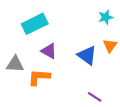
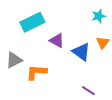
purple triangle: (49, 51) -> (57, 41), moved
gray triangle: (15, 64) -> (14, 60), turned -30

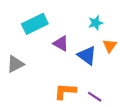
cyan star: (99, 16) -> (96, 23), moved
orange L-shape: (36, 72) -> (65, 91), moved

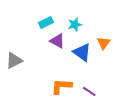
cyan star: (96, 23) -> (75, 25), moved
cyan rectangle: (35, 24) -> (46, 22), moved, size x0.6

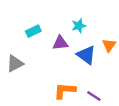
cyan rectangle: (46, 22) -> (33, 31), moved
purple triangle: (57, 41) -> (60, 43), turned -35

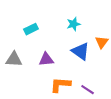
purple triangle: (60, 43) -> (46, 59), moved
gray triangle: (15, 64) -> (14, 59), turned 30

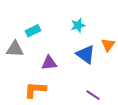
gray triangle: (14, 59) -> (15, 49), moved
orange L-shape: (60, 85) -> (35, 90), moved

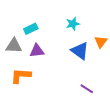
purple triangle: (49, 63) -> (37, 51), moved
orange L-shape: (35, 90) -> (21, 76), moved

